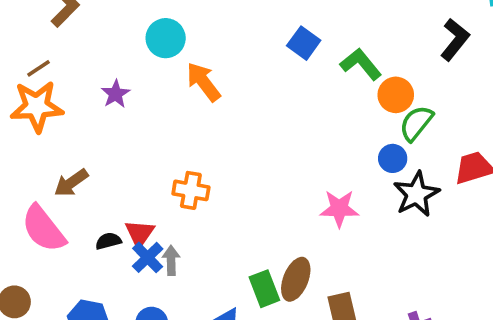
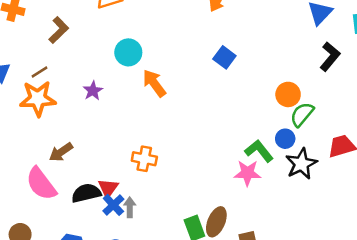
green L-shape: (361, 64) -> (259, 151), moved
black semicircle: (108, 241) -> (86, 193), size x1.6

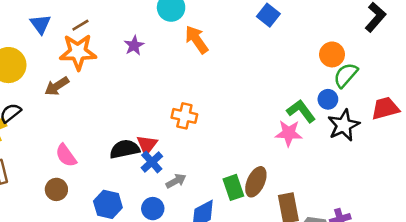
brown arrow: (61, 152) -> (57, 86), moved
pink semicircle: (41, 184) -> (66, 155), moved, size x0.7
gray arrow: (130, 207) -> (176, 181), moved, turned 60

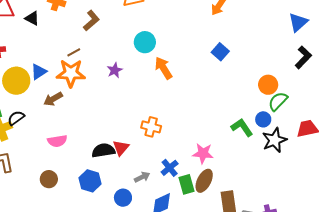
blue triangle: (40, 24) -> (39, 72), moved, turned 30
pink star: (289, 133) -> (203, 153), moved
pink semicircle: (66, 155) -> (57, 141), moved, turned -66
blue cross: (152, 162) -> (170, 168), moved
blue hexagon: (108, 204) -> (90, 181), moved

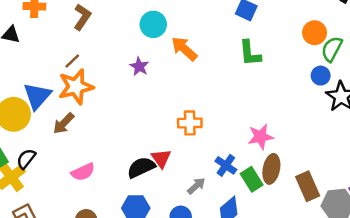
purple star: (115, 70) -> (139, 66), moved
blue triangle: (39, 72) -> (37, 96), size x1.4
green L-shape: (242, 128) -> (250, 53), moved, turned -135

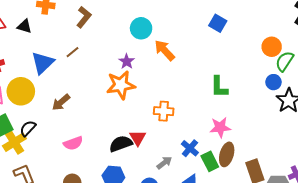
green L-shape: (250, 53) -> (219, 87), moved
orange star: (76, 87) -> (121, 85), moved
blue triangle: (37, 96) -> (43, 63), moved

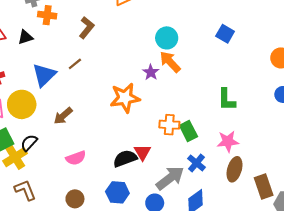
black triangle: (25, 26) -> (25, 37), turned -35
cyan circle: (141, 28) -> (167, 38), moved
purple star: (127, 61) -> (151, 72), moved
green rectangle: (210, 161) -> (188, 131), moved
gray arrow: (164, 163) -> (170, 178), size x1.8

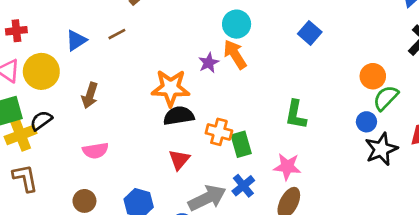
blue triangle: (44, 75) -> (76, 40), size x0.7
brown arrow: (63, 116) -> (90, 95), turned -42
black semicircle: (125, 158) -> (179, 116), moved

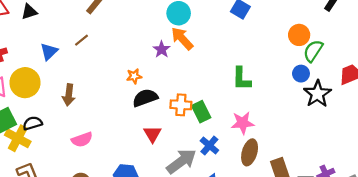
orange star: (171, 88) -> (134, 76), size x0.5
black semicircle: (41, 121) -> (33, 123), turned 30
yellow cross: (21, 135) -> (18, 138), turned -30

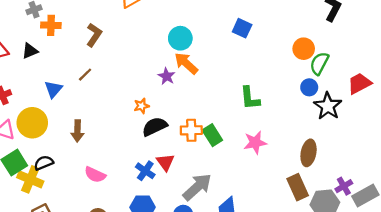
pink semicircle: (82, 140) -> (95, 175), turned 50
blue cross: (209, 145) -> (145, 171), moved
brown ellipse: (250, 152) -> (309, 153), moved

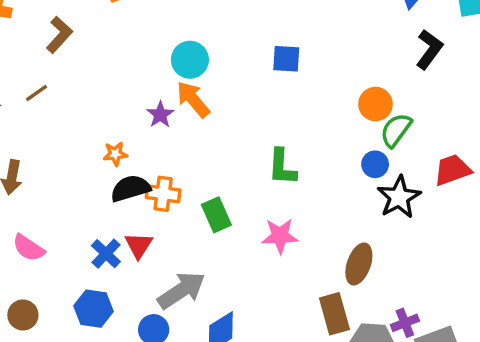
blue square: (242, 28) -> (286, 59), turned -30
orange cross: (191, 130) -> (163, 194), moved

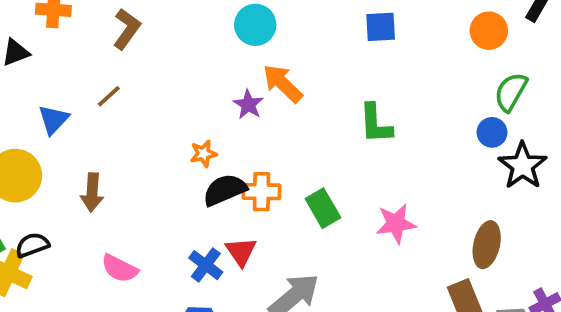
cyan circle: (190, 60) -> (255, 25), moved
orange circle: (375, 104) -> (489, 31), moved
green L-shape: (282, 167) -> (376, 124), moved

